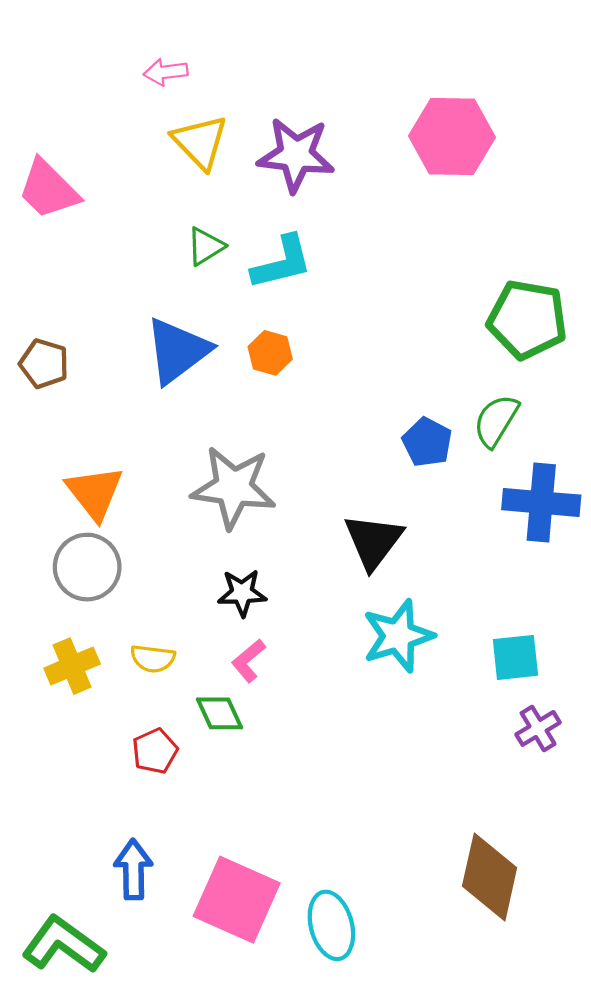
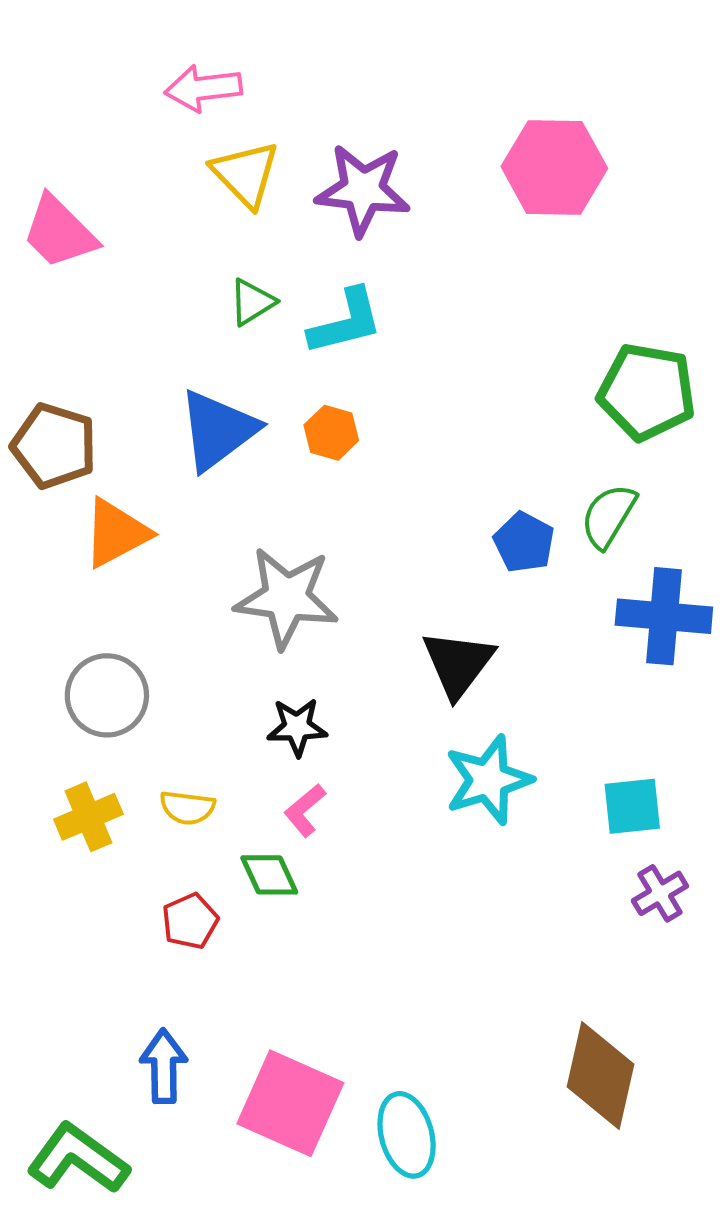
pink arrow: (166, 72) -> (203, 88), size x1.4
brown pentagon: (44, 364) -> (54, 446), size x1.4
orange triangle: (95, 493) -> (116, 533), moved, turned 40

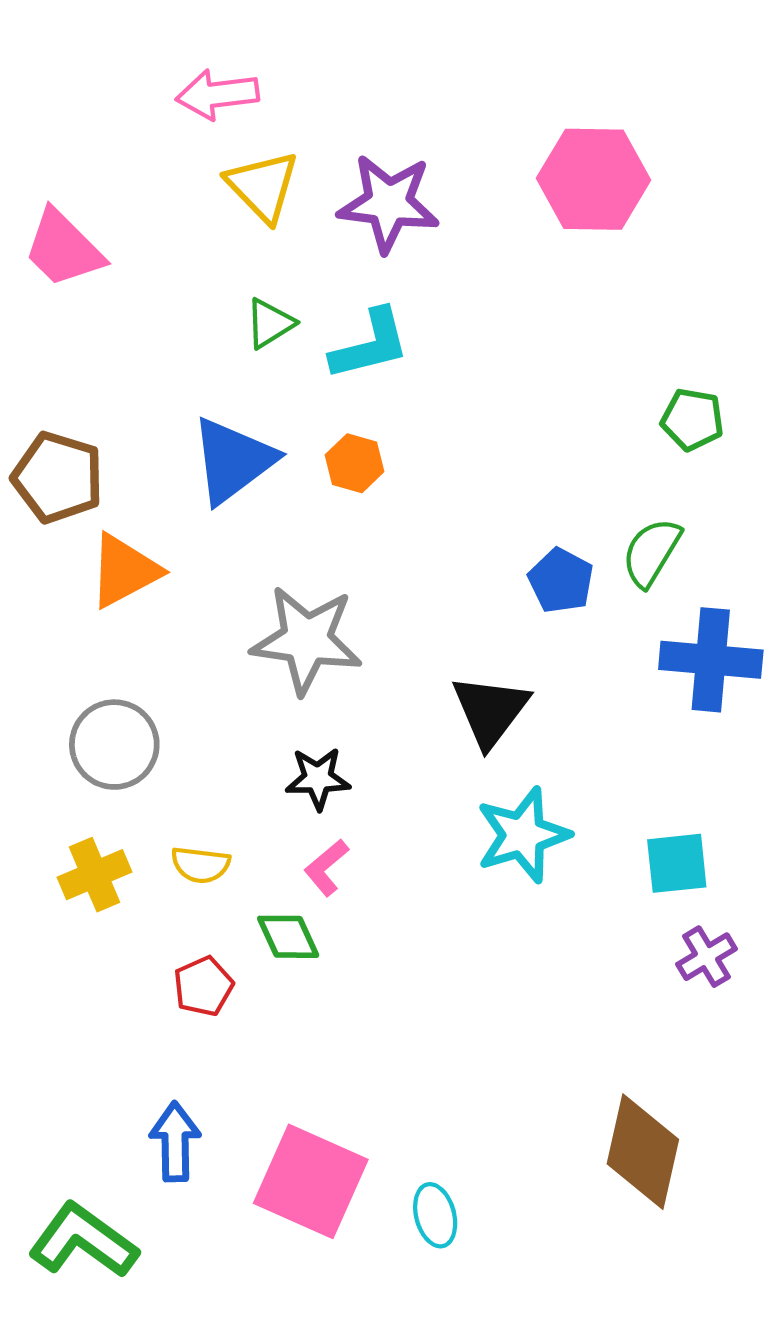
green pentagon: (647, 392) -> (692, 419), size x0.6
cyan ellipse: (407, 1135) -> (435, 1215), size x0.7

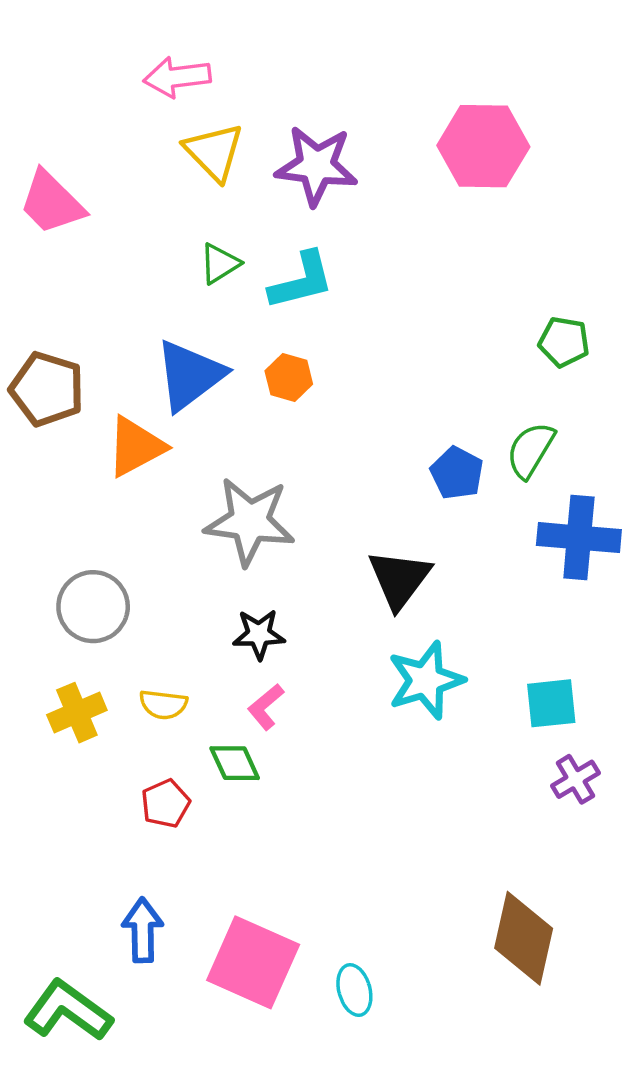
orange triangle: (124, 571) -> (136, 447), moved

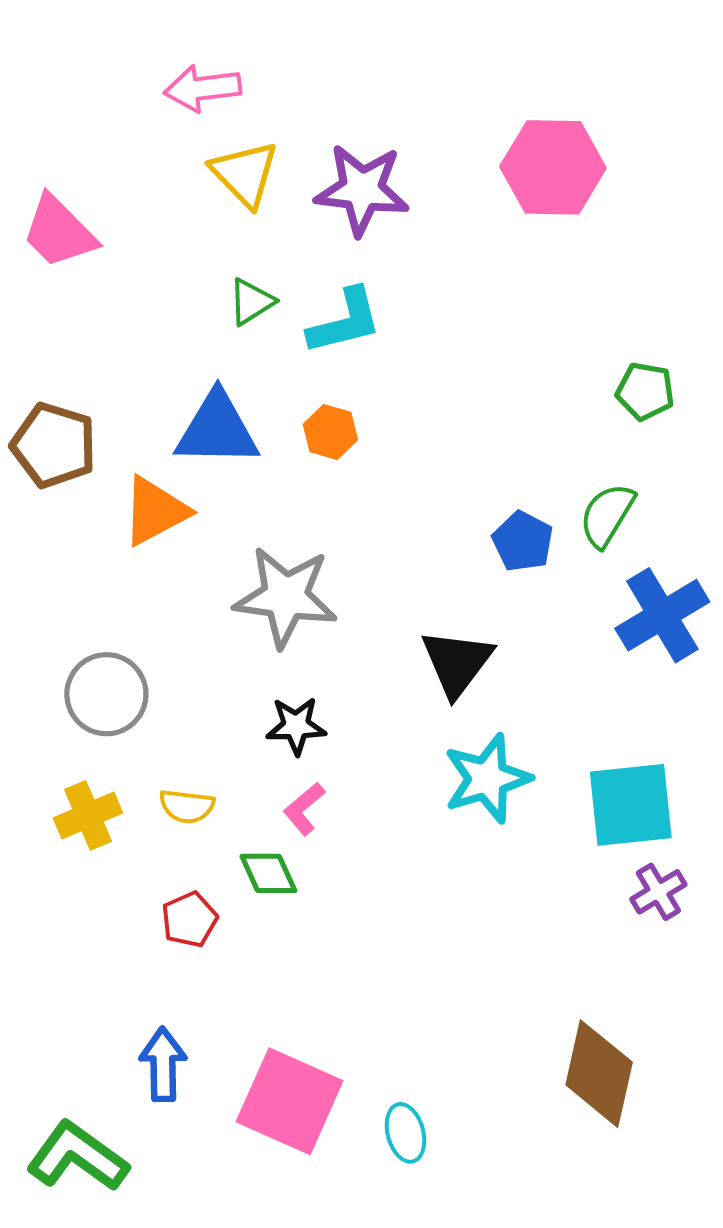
blue triangle: (190, 375) -> (217, 429), turned 38
blue cross: (579, 538) -> (662, 615), turned -36
cyan square: (551, 703) -> (631, 805), size x1.5

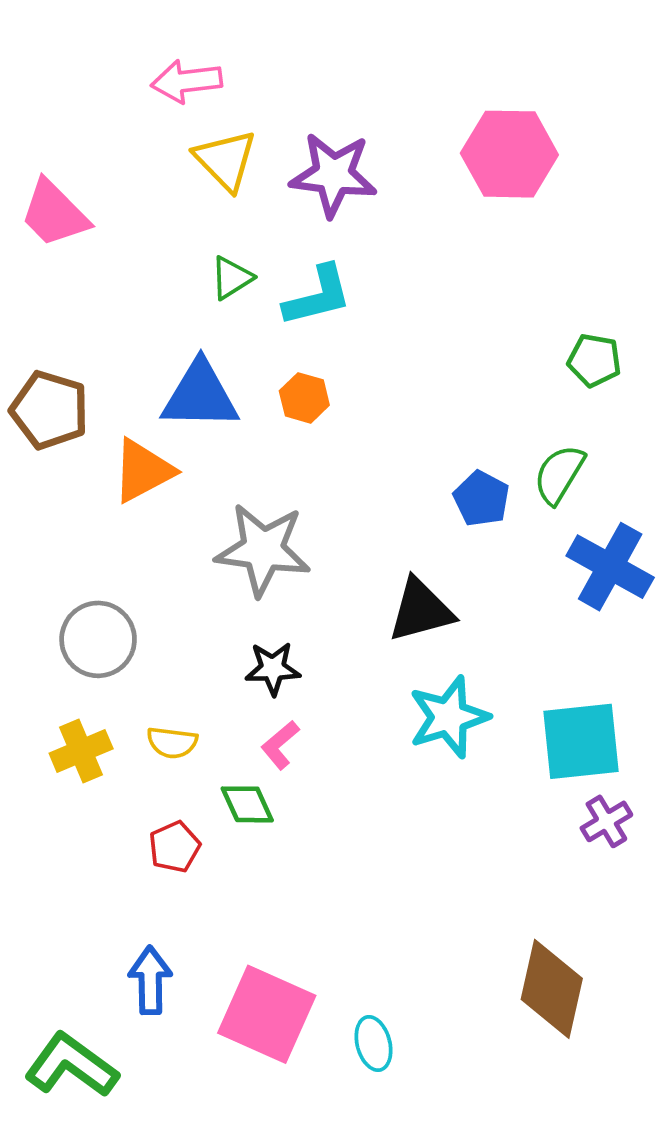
blue cross: (662, 615) -> (610, 567), turned -30
black triangle: (457, 663) -> (421, 610), turned 38

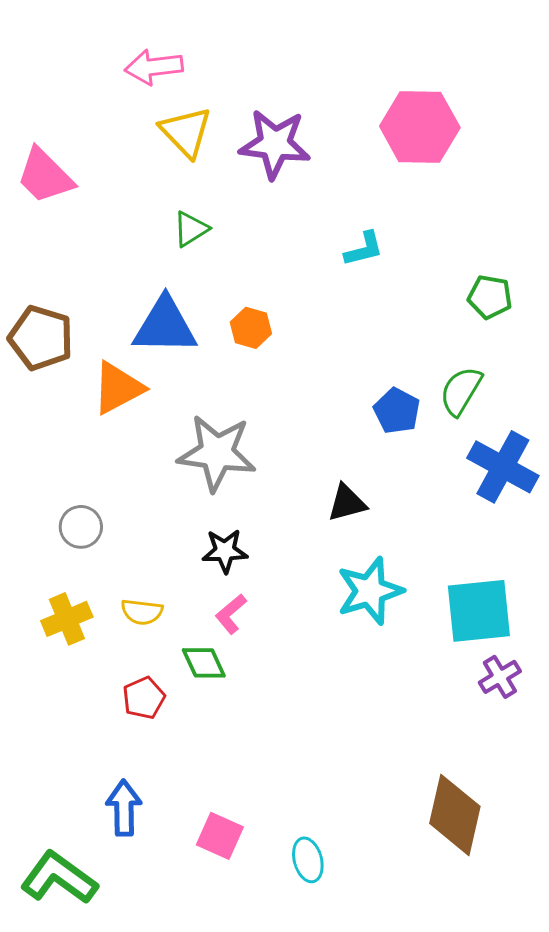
cyan L-shape: (318, 296) -> (364, 249), moved, size x0.7
black triangle: (421, 610) -> (347, 503), size x0.7
gray circle: (98, 639) -> (81, 527), size x0.7
pink square: (267, 1014) -> (220, 836), size x0.6

